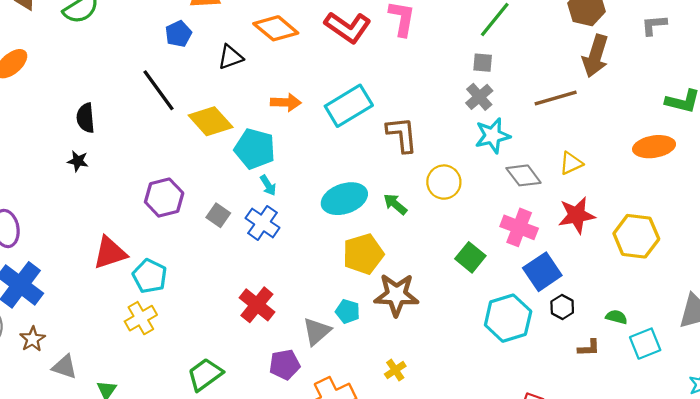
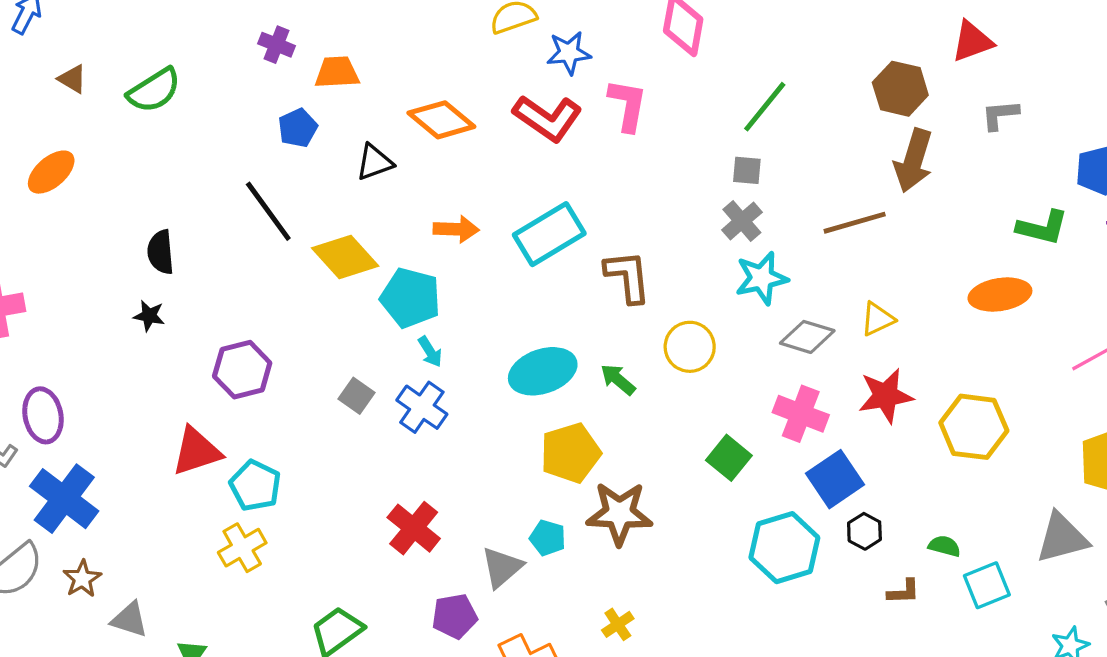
gray diamond: (524, 175) -> (807, 337), turned -36
purple hexagon: (164, 198) -> (242, 370), moved

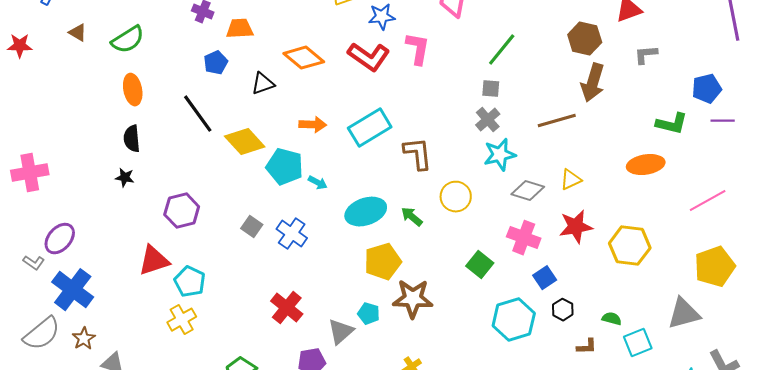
orange ellipse: (51, 172) -> (133, 90), moved, turned -60
cyan arrow: (430, 352) -> (318, 183), moved, turned -30
purple ellipse: (43, 415) -> (60, 239), turned 52
blue square: (835, 479) -> (545, 278), size x0.7

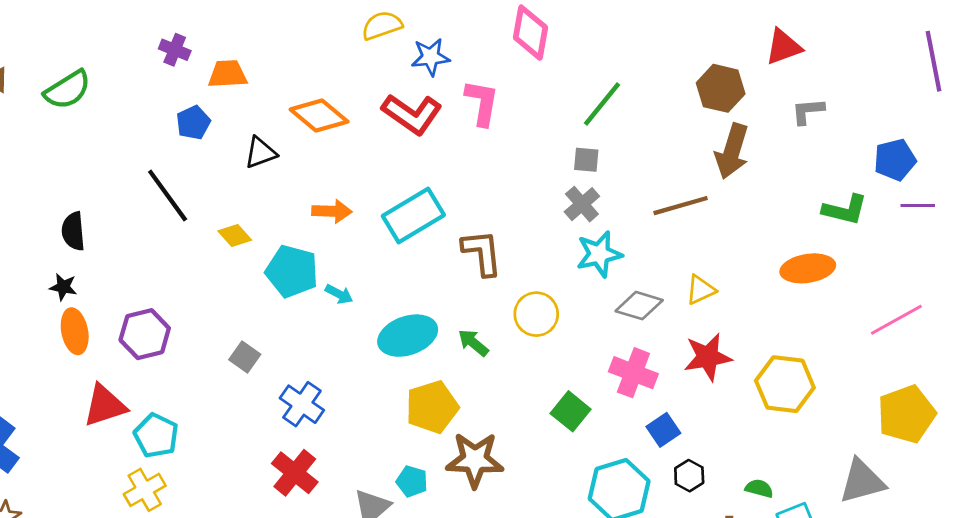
orange ellipse: (133, 90) -> (75, 331), moved
yellow diamond: (245, 142) -> (235, 236), size x0.6
blue cross: (292, 234) -> (302, 404), moved

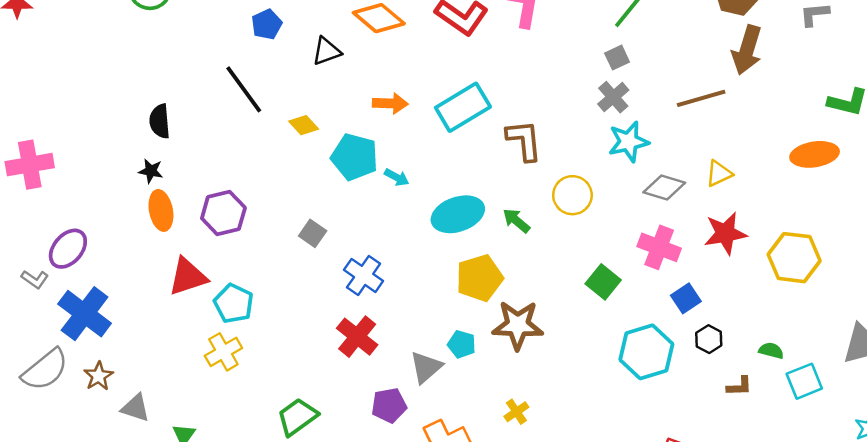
gray square: (586, 160) -> (617, 58), turned -30

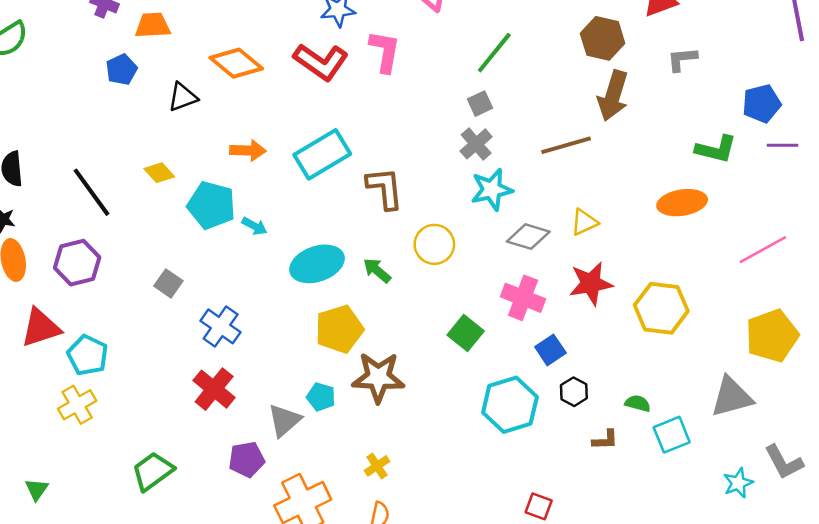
black line: (244, 89) -> (91, 192), moved

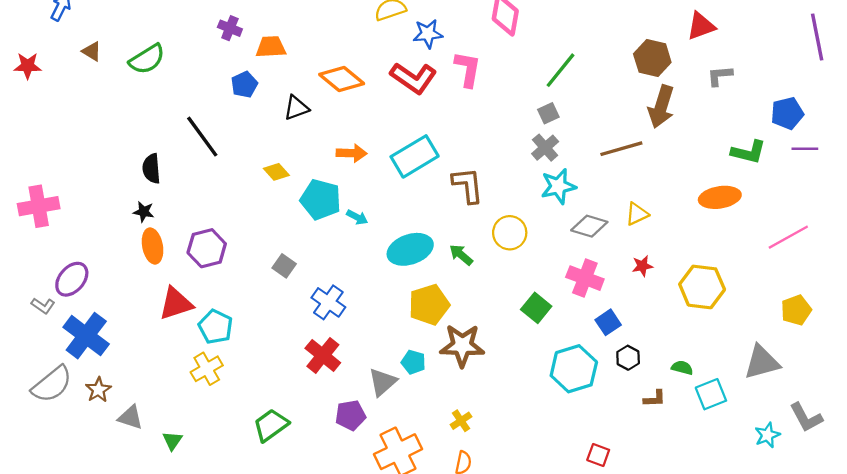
black line: (91, 192) -> (202, 137), moved
red star: (591, 283) -> (642, 266), size x0.6
yellow pentagon: (772, 336) -> (796, 310), size x0.7

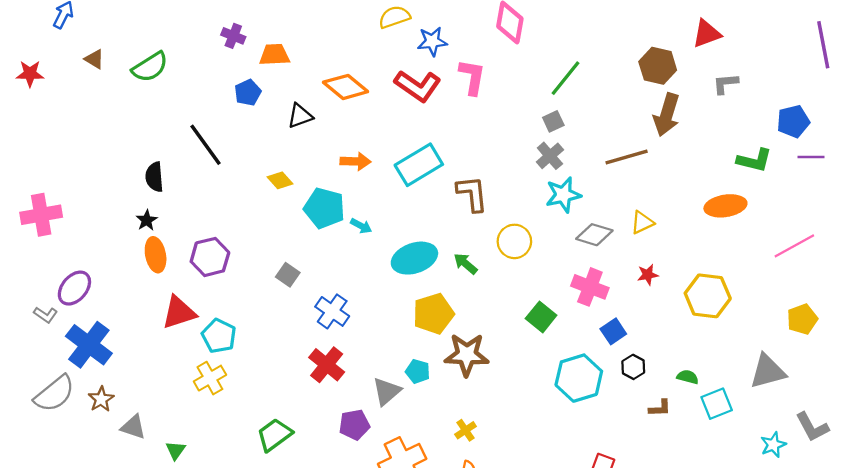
black star: (144, 212) -> (147, 220), turned 30

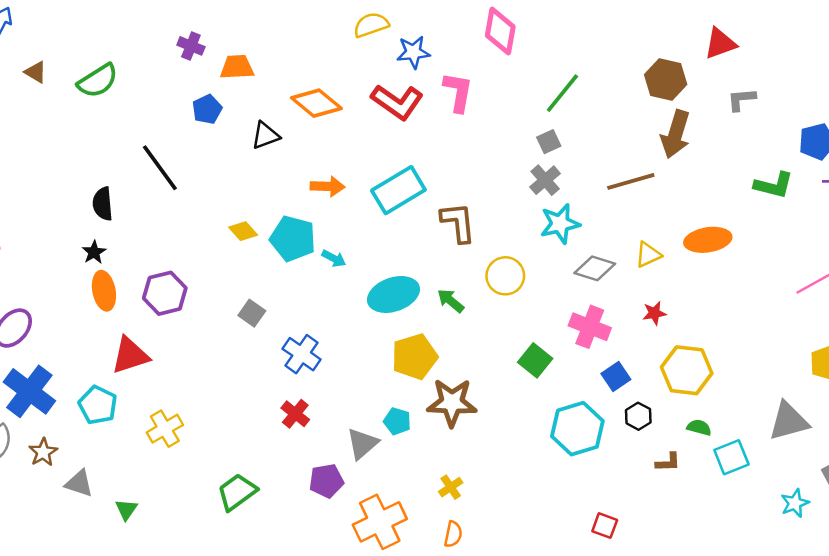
yellow diamond: (280, 180) -> (243, 231), moved
orange ellipse: (725, 206) -> (708, 240), moved
yellow hexagon: (708, 296) -> (687, 370), moved
cyan pentagon: (219, 336) -> (98, 405), moved
red cross: (327, 365) -> (295, 414), size x0.7

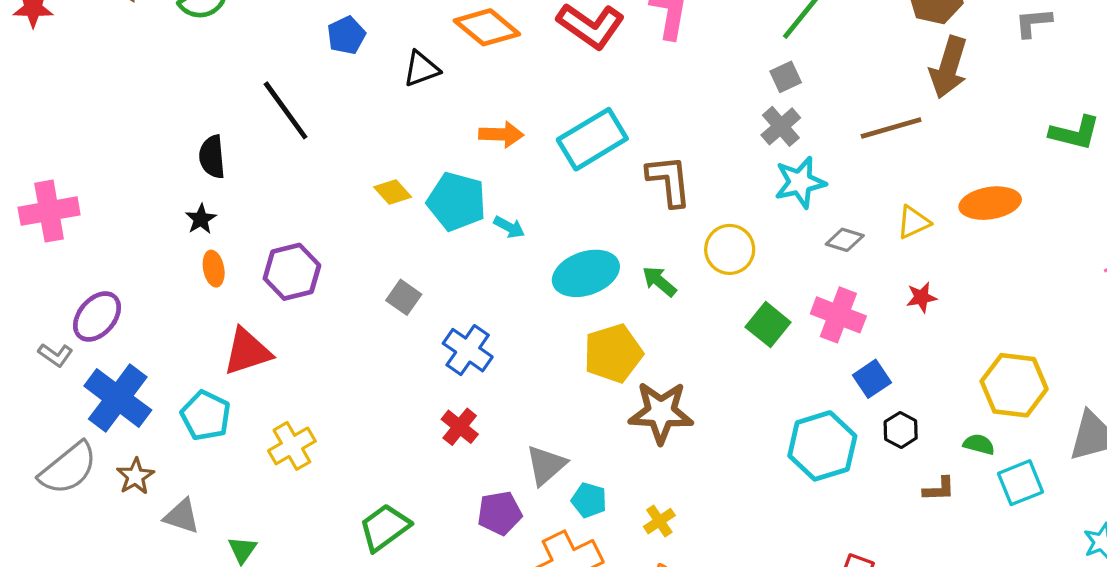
gray diamond: (595, 268) -> (845, 240), size x0.7
orange ellipse: (104, 291) -> (214, 269), size x0.7
green square: (535, 360) -> (768, 325), moved
yellow hexagon: (687, 370) -> (1014, 385), moved
cyan pentagon: (397, 421) -> (589, 500), moved

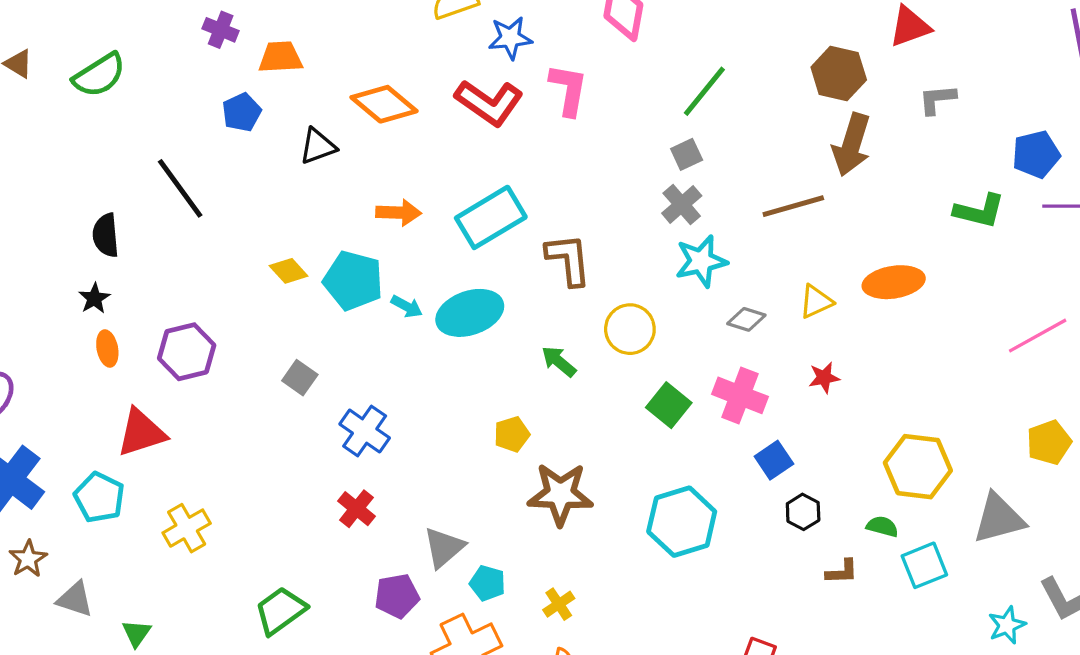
cyan ellipse: (586, 273) -> (470, 313), moved
yellow pentagon: (613, 353) -> (512, 434), size x0.6
cyan hexagon: (822, 446) -> (682, 522), moved

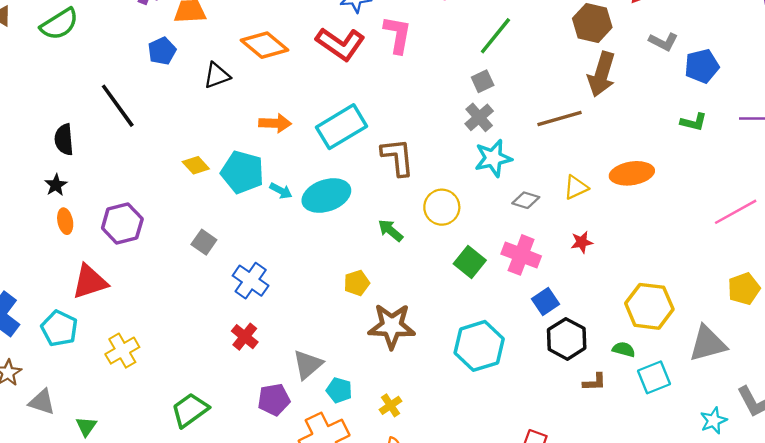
gray L-shape: (937, 99) -> (663, 42), turned -148
blue pentagon: (1036, 154) -> (702, 66), moved
green L-shape: (979, 211) -> (694, 122), size x0.7
black hexagon: (803, 512) -> (567, 339), size x1.6

